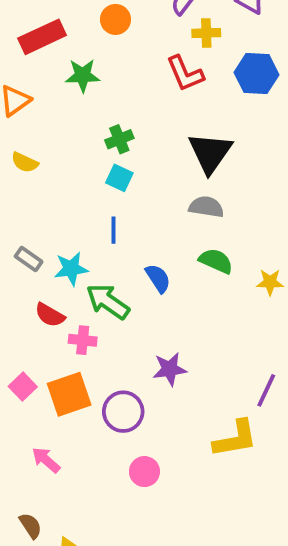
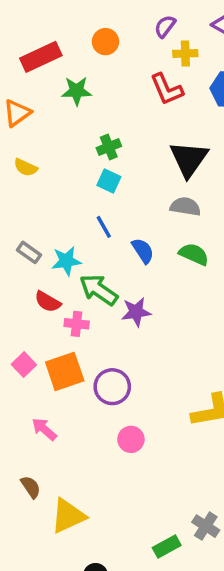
blue line: (114, 230) -> (104, 227), turned -30
blue semicircle: (158, 278) -> (143, 251), moved
purple star: (170, 369) -> (136, 312), moved

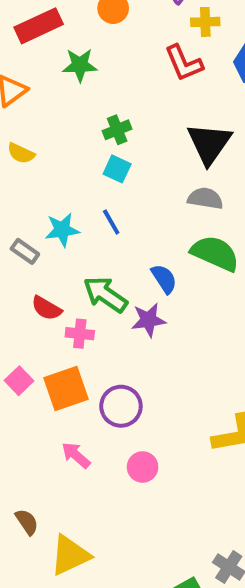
blue semicircle: (143, 251) -> (164, 279), moved
green semicircle: (194, 254) -> (215, 253), size x1.4
cyan star: (66, 261) -> (62, 230), moved
pink arrow: (44, 429) -> (76, 455), moved

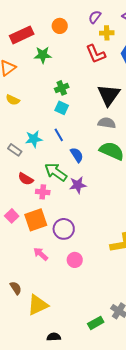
blue semicircle: (164, 279) -> (77, 155), moved

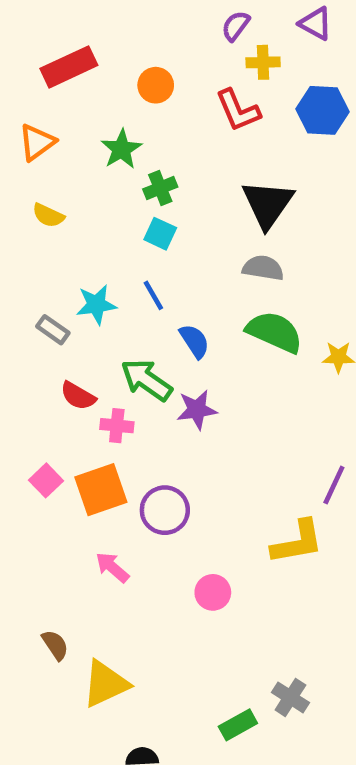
orange circle: (60, 26) -> (156, 85), moved
green star: (43, 55) -> (121, 149), moved, turned -30
pink circle: (75, 260) -> (213, 592), moved

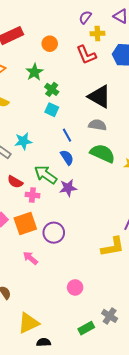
green cross: (160, 188) -> (52, 89), turned -32
black triangle: (268, 204) -> (99, 97), turned -35
blue line: (153, 295) -> (67, 135), moved
pink circle: (213, 592) -> (75, 287), moved
yellow triangle: (105, 684) -> (28, 323), moved

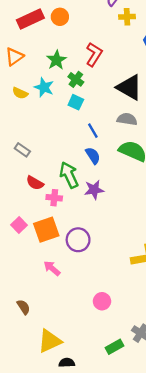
orange circle: (50, 44) -> (60, 17), moved
red L-shape: (86, 55) -> (94, 54), moved, turned -125
cyan star: (23, 141) -> (44, 87), moved, turned 30
green arrow: (46, 175) -> (69, 175), turned 30

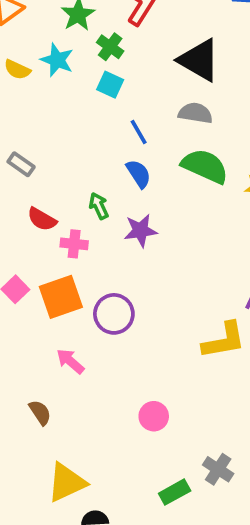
green arrow: (69, 175) -> (99, 206), size x0.6
brown semicircle: (23, 307) -> (40, 412), moved

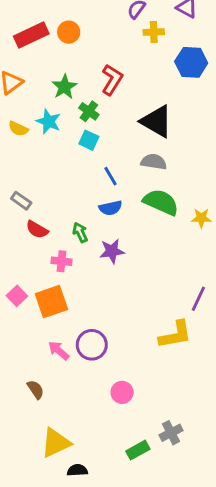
blue semicircle: (139, 174) -> (111, 208), turned 110
red semicircle: (42, 219) -> (37, 230), moved
purple circle: (114, 314) -> (92, 345), moved
gray cross: (218, 469) -> (171, 433), turned 30

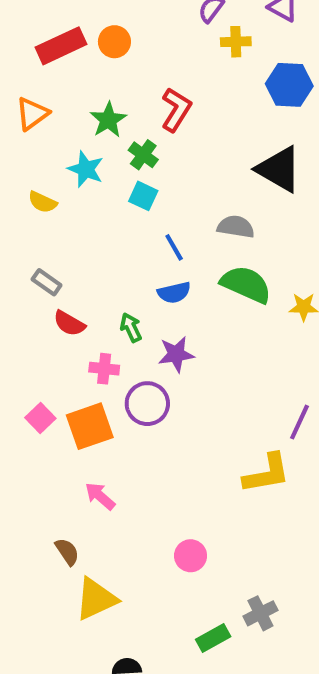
black triangle: (157, 121) -> (279, 169), moved
yellow semicircle: (18, 129) -> (42, 202), moved
purple circle: (92, 345) -> (147, 404), moved
yellow triangle: (56, 443) -> (96, 599), moved

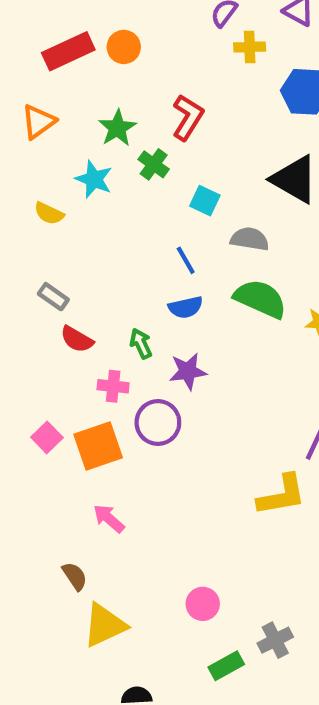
cyan square: (143, 196) -> (205, 201), moved
pink circle: (191, 556) -> (203, 604), moved

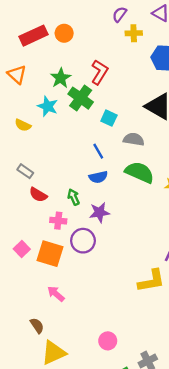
orange triangle: (38, 122) -> (17, 74), turned -42
green cross: (154, 164) -> (81, 98), size x1.5
orange square: (98, 446) -> (50, 254), turned 36

